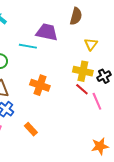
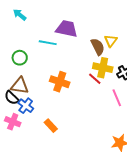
brown semicircle: (76, 16) -> (98, 47), moved, turned -42
red line: (82, 89) -> (95, 79), moved

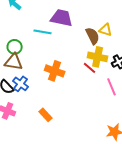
yellow triangle: (111, 41) -> (106, 30), turned -48
brown triangle: (20, 86) -> (14, 62), moved
blue cross: (26, 106) -> (21, 84), moved

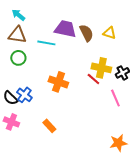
yellow triangle: (106, 30) -> (109, 33), moved
brown semicircle: (93, 36) -> (86, 33), moved
brown triangle: (14, 62) -> (17, 35), moved

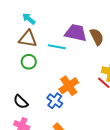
orange cross: (58, 82) -> (69, 86), turned 36
blue cross: (24, 95) -> (55, 101), moved

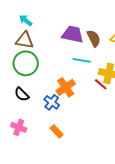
cyan line: (57, 47) -> (82, 60), moved
green circle: (29, 62) -> (26, 63), size x1.6
black semicircle: (21, 102) -> (22, 94), moved

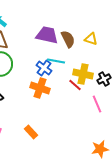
orange cross: (66, 87) -> (40, 88), turned -36
blue cross: (52, 102) -> (44, 68), moved

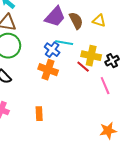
purple trapezoid: (47, 35) -> (55, 17), turned 120
orange rectangle: (31, 132) -> (39, 114), turned 40

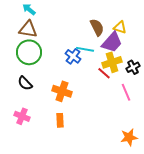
purple trapezoid: (55, 17) -> (112, 42), moved
yellow cross: (91, 56) -> (112, 62), turned -30
orange cross: (48, 70) -> (62, 91), moved

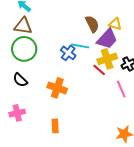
pink cross: (22, 116) -> (17, 113), turned -35
orange rectangle: (60, 120) -> (55, 126), moved

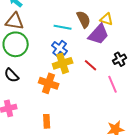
cyan line: (80, 46) -> (63, 27), moved
yellow cross: (107, 59) -> (63, 63), moved

